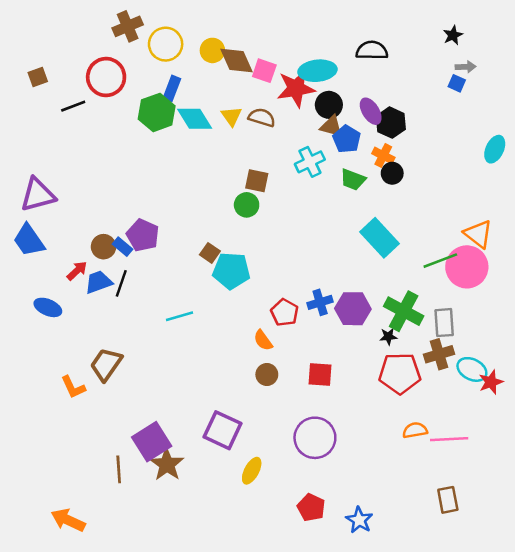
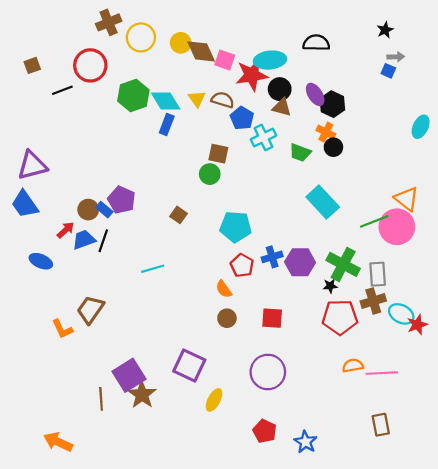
blue rectangle: (172, 88) -> (167, 125), moved
blue pentagon: (347, 139) -> (242, 118), moved
cyan pentagon: (231, 271) -> (236, 227), moved

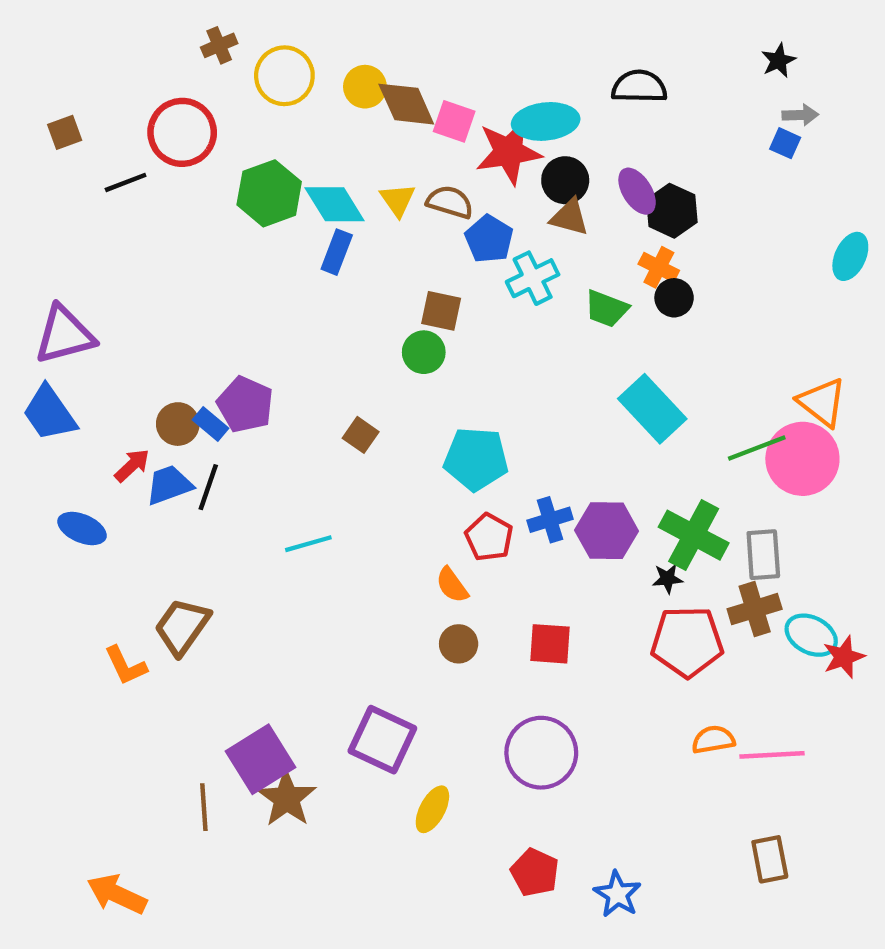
brown cross: (109, 22) -> (219, 45), size x0.7

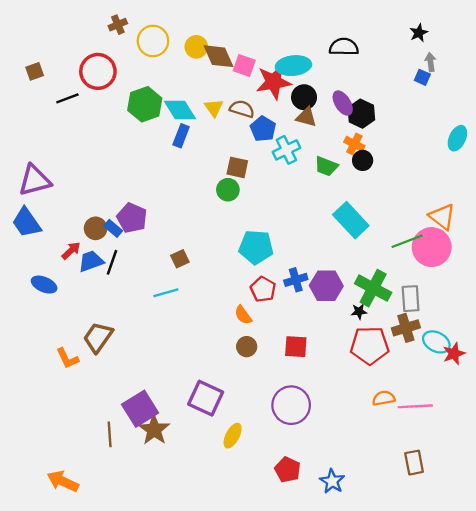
gray arrow: (800, 115) -> (430, 62), turned -96
brown square: (361, 435) -> (180, 259), moved, turned 30

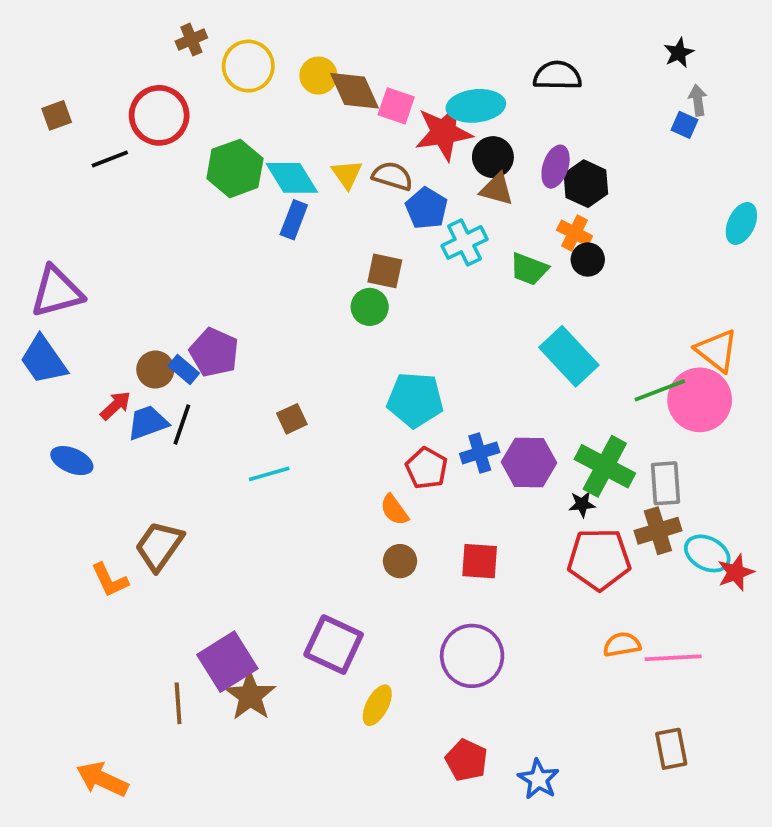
purple ellipse: (343, 103) -> (556, 167), turned 50

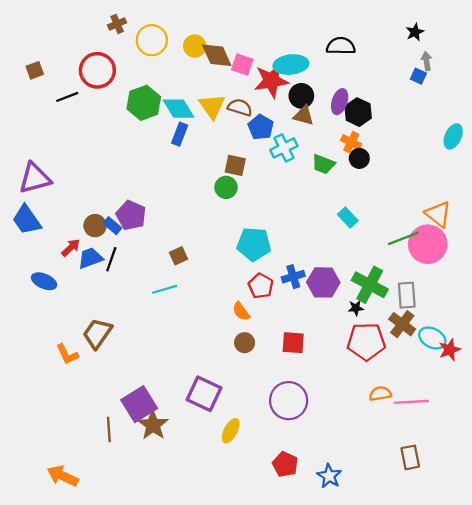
yellow triangle: (347, 174) -> (212, 106), size x1.4
cyan rectangle: (569, 356) -> (348, 218), size x0.6
brown cross: (658, 531) -> (402, 324), turned -36

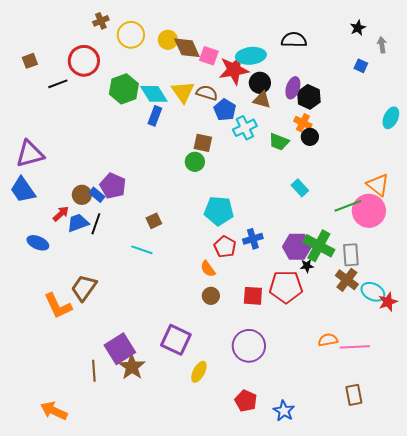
gray arrow: (427, 61) -> (382, 45), moved
purple hexagon: (323, 282) -> (297, 247), moved
cyan line: (165, 289) -> (142, 250), turned 35
red pentagon: (366, 342) -> (286, 287), moved
orange L-shape: (67, 354) -> (58, 306), size x1.4

